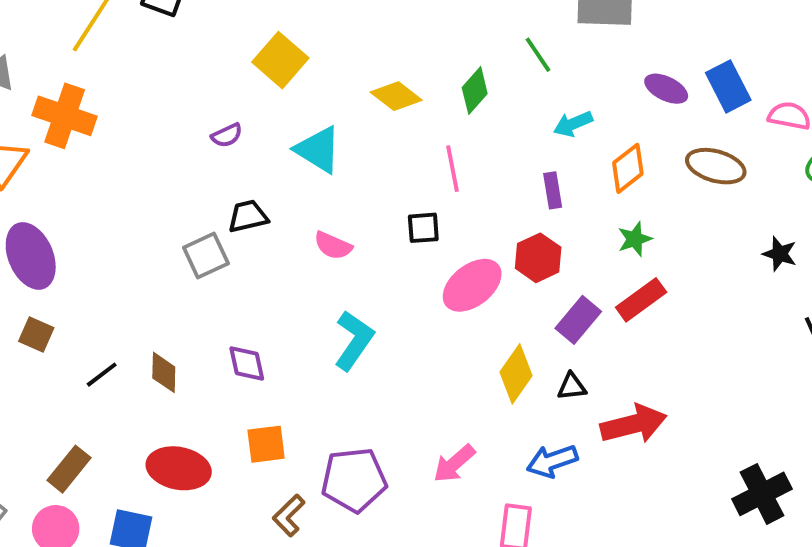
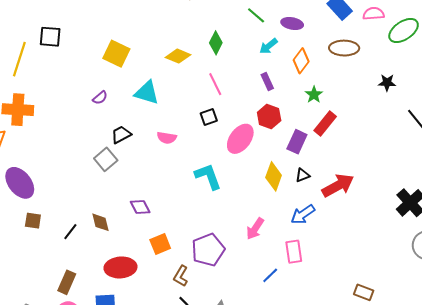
green line: (538, 55) -> (256, 15), moved
purple ellipse: (666, 89) -> (292, 23), moved
cyan L-shape: (354, 340) -> (208, 176), moved, turned -40

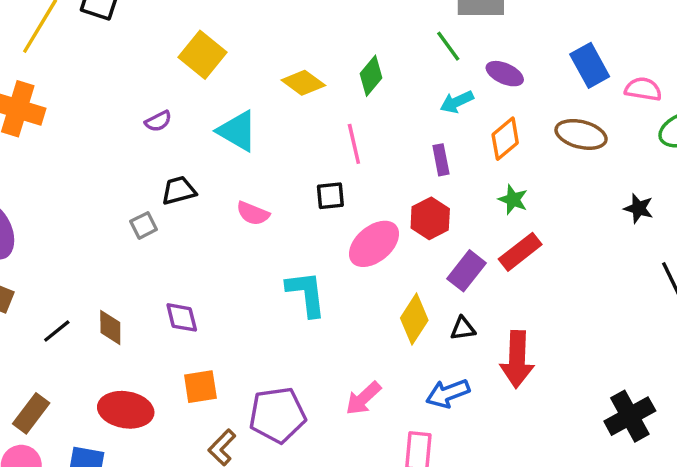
green star: (314, 95) -> (513, 200), turned -30
gray square: (106, 159) -> (144, 225), size x0.7
red arrow: (338, 185) -> (517, 359), turned 108

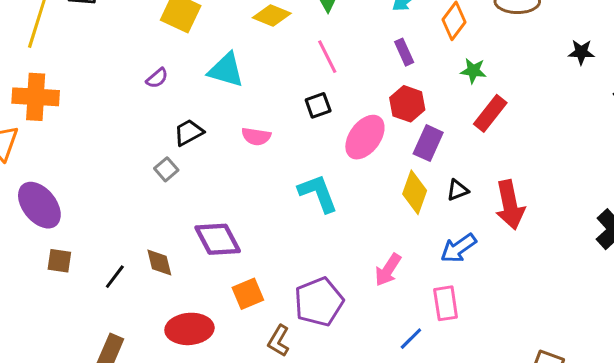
purple rectangle: (466, 271) -> (428, 143), moved
purple diamond: (182, 317) -> (218, 239), size x1.5

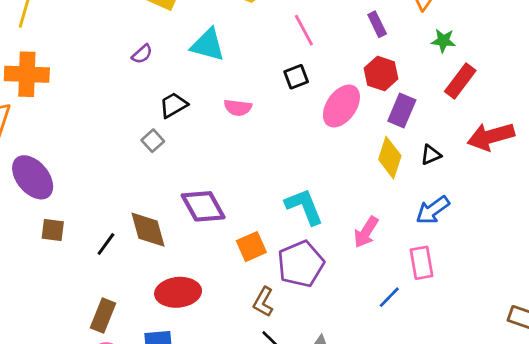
cyan L-shape: (318, 193) -> (304, 207), moved
red arrow: (510, 205) -> (491, 137), moved, turned 87
brown diamond: (159, 262) -> (148, 230), size x1.4
orange square: (248, 294) -> (251, 247), moved

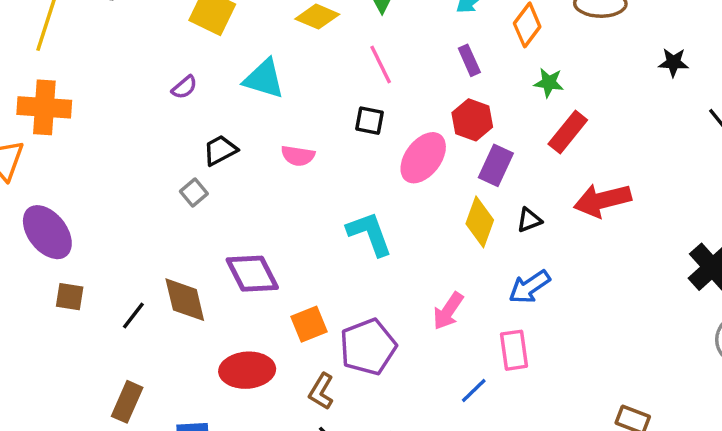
black square: (296, 77) -> (370, 121), turned 30
cyan L-shape: (304, 207) -> (370, 234), moved
red ellipse: (178, 292) -> (247, 370), moved

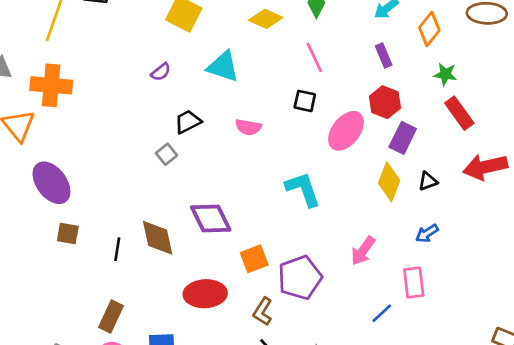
red rectangle: (568, 132) -> (459, 113), turned -76
blue arrow: (529, 287) -> (427, 233), size x0.7
black line: (133, 315) -> (117, 249), turned -30

